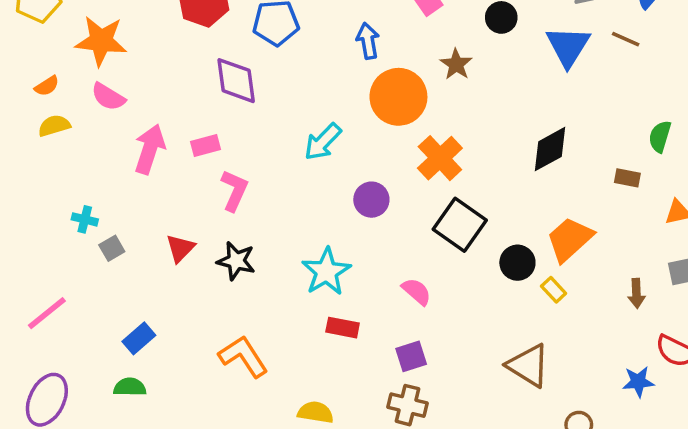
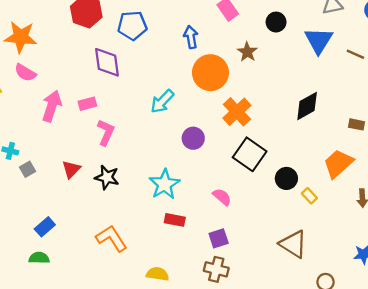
brown line: (626, 39) -> (355, 54), moved
orange trapezoid: (570, 239) -> (338, 164), moved

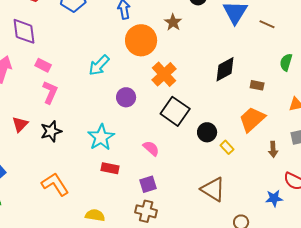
purple diamond: (107, 62) -> (24, 31), moved
pink rectangle: (87, 104) -> (43, 65), moved, turned 42
brown rectangle: (357, 124) -> (257, 85), moved
black star: (107, 177) -> (51, 131), turned -30

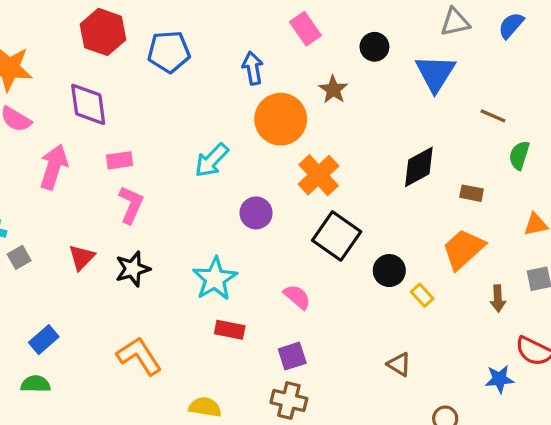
brown line: (267, 24) -> (493, 116), moved
pink rectangle: (43, 65) -> (119, 160), turned -35
brown triangle: (213, 189) -> (399, 364), size x0.6

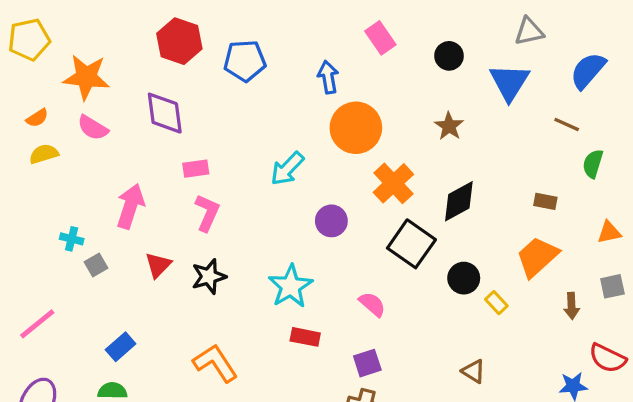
blue semicircle: (511, 25) -> (588, 71), moved, size x1.4
brown star: (333, 90) -> (449, 126), moved
pink arrow: (54, 167) -> (130, 206), moved
black diamond: (419, 167) -> (459, 201), moved

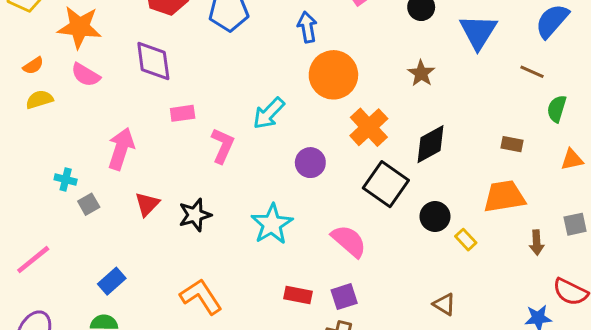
pink L-shape: (207, 213) -> (223, 146), moved
orange triangle: (609, 232) -> (572, 160), moved
orange trapezoid: (537, 257) -> (504, 196), turned 33
pink semicircle: (372, 304) -> (349, 241), size x1.4
red rectangle: (305, 337) -> (298, 295), moved

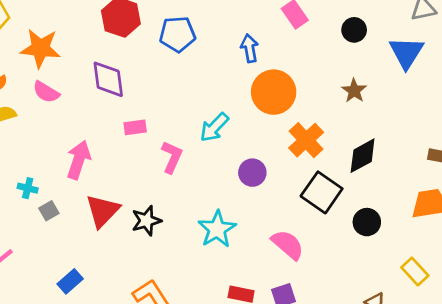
red triangle: (147, 204) -> (103, 211), size x1.5
yellow rectangle: (466, 240) -> (415, 272), moved, size x1.4

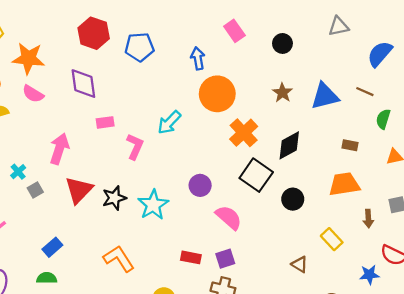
blue triangle: (406, 52) -> (325, 96), moved, turned 44
purple circle: (252, 173) -> (200, 185), moved
cyan cross: (28, 188) -> (18, 172), turned 35
cyan star: (217, 229) -> (153, 205), moved

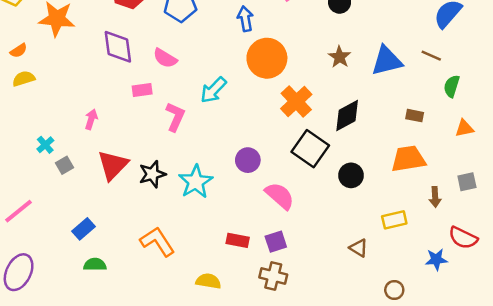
pink semicircle: (33, 94) -> (165, 58), moved
pink arrow: (59, 149) -> (91, 119), size x0.6
yellow rectangle: (332, 239) -> (394, 220), turned -60
green semicircle: (47, 278) -> (95, 265), moved

